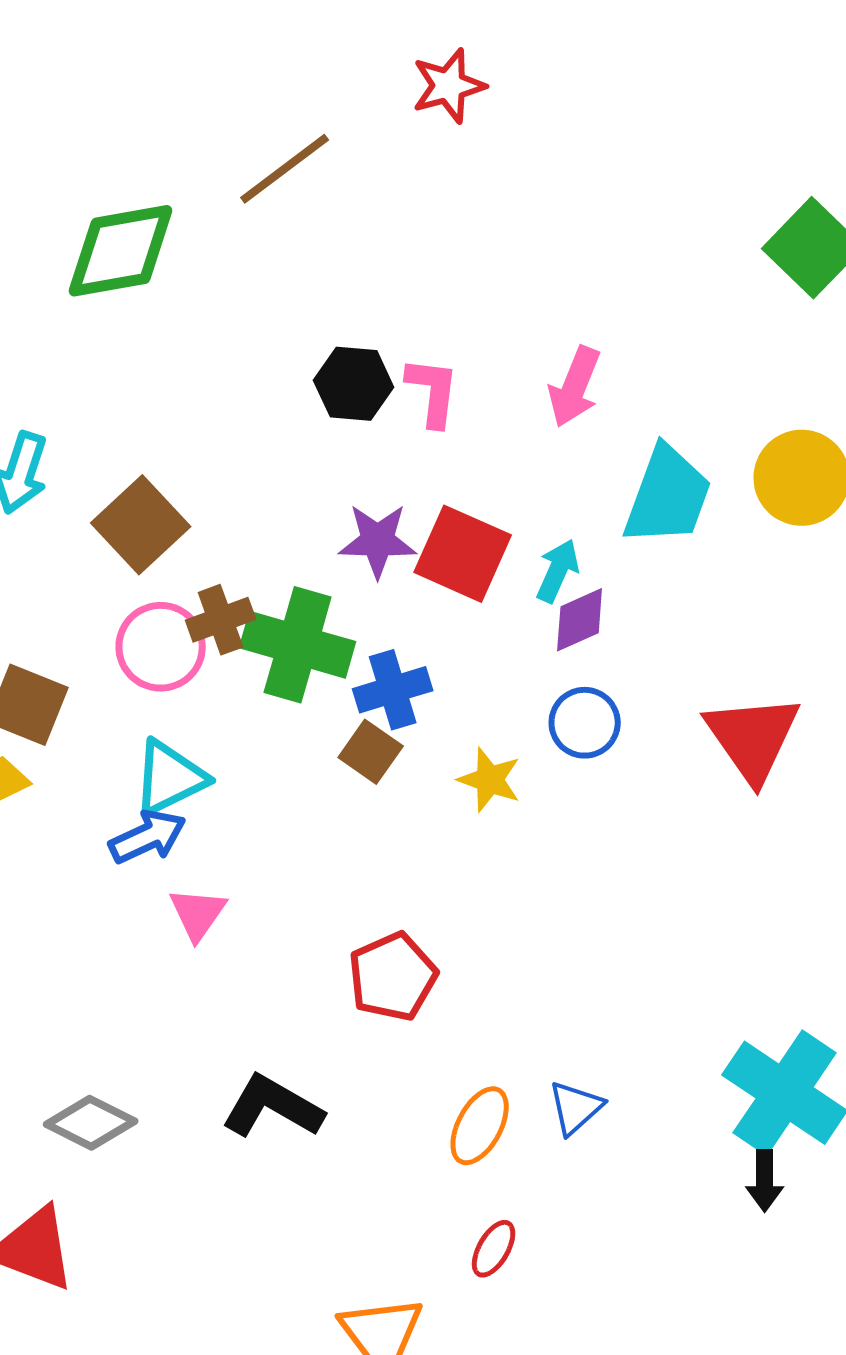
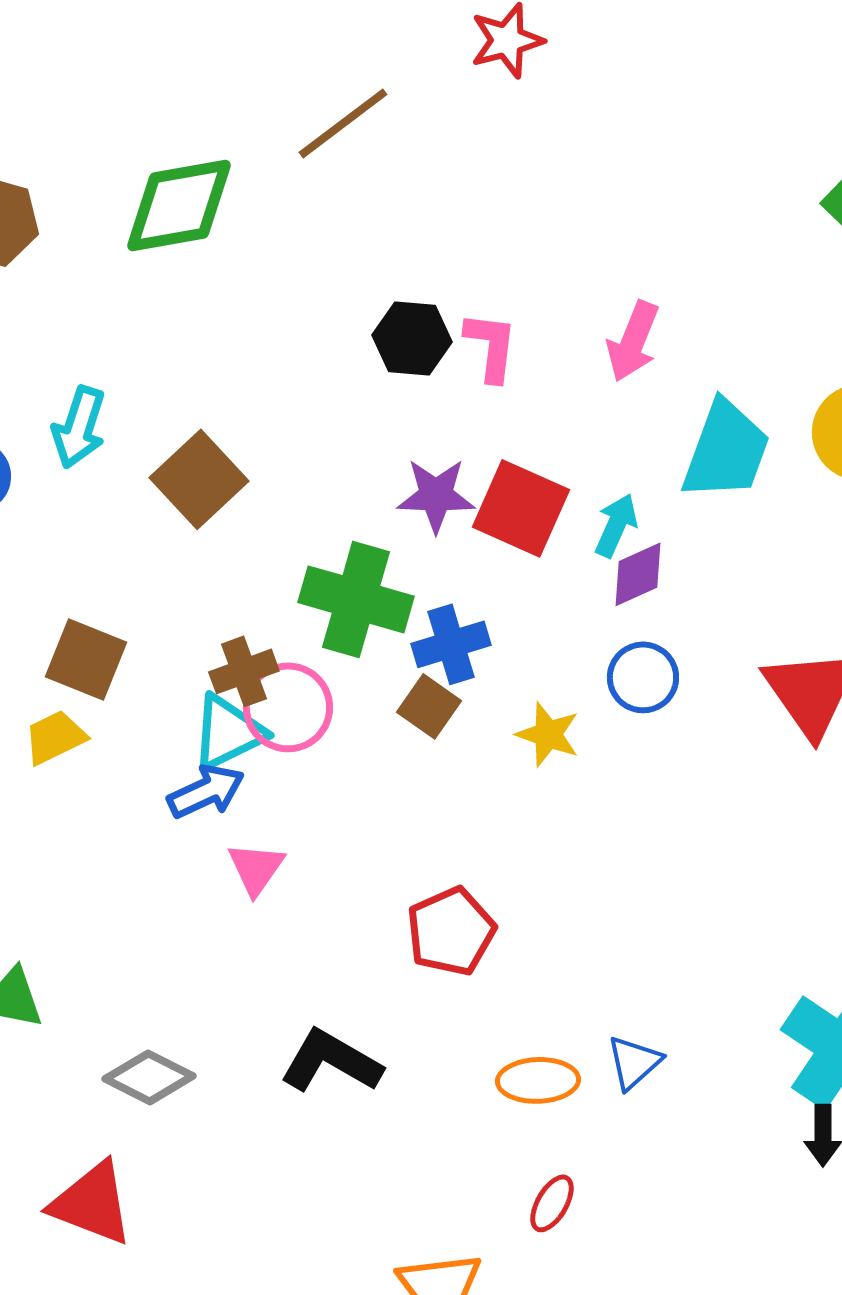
brown cross: (221, 620) -> (244, 671), moved
pink circle: (161, 647) -> (288, 707), moved
orange ellipse: (480, 1126) -> (538, 1080), turned 60

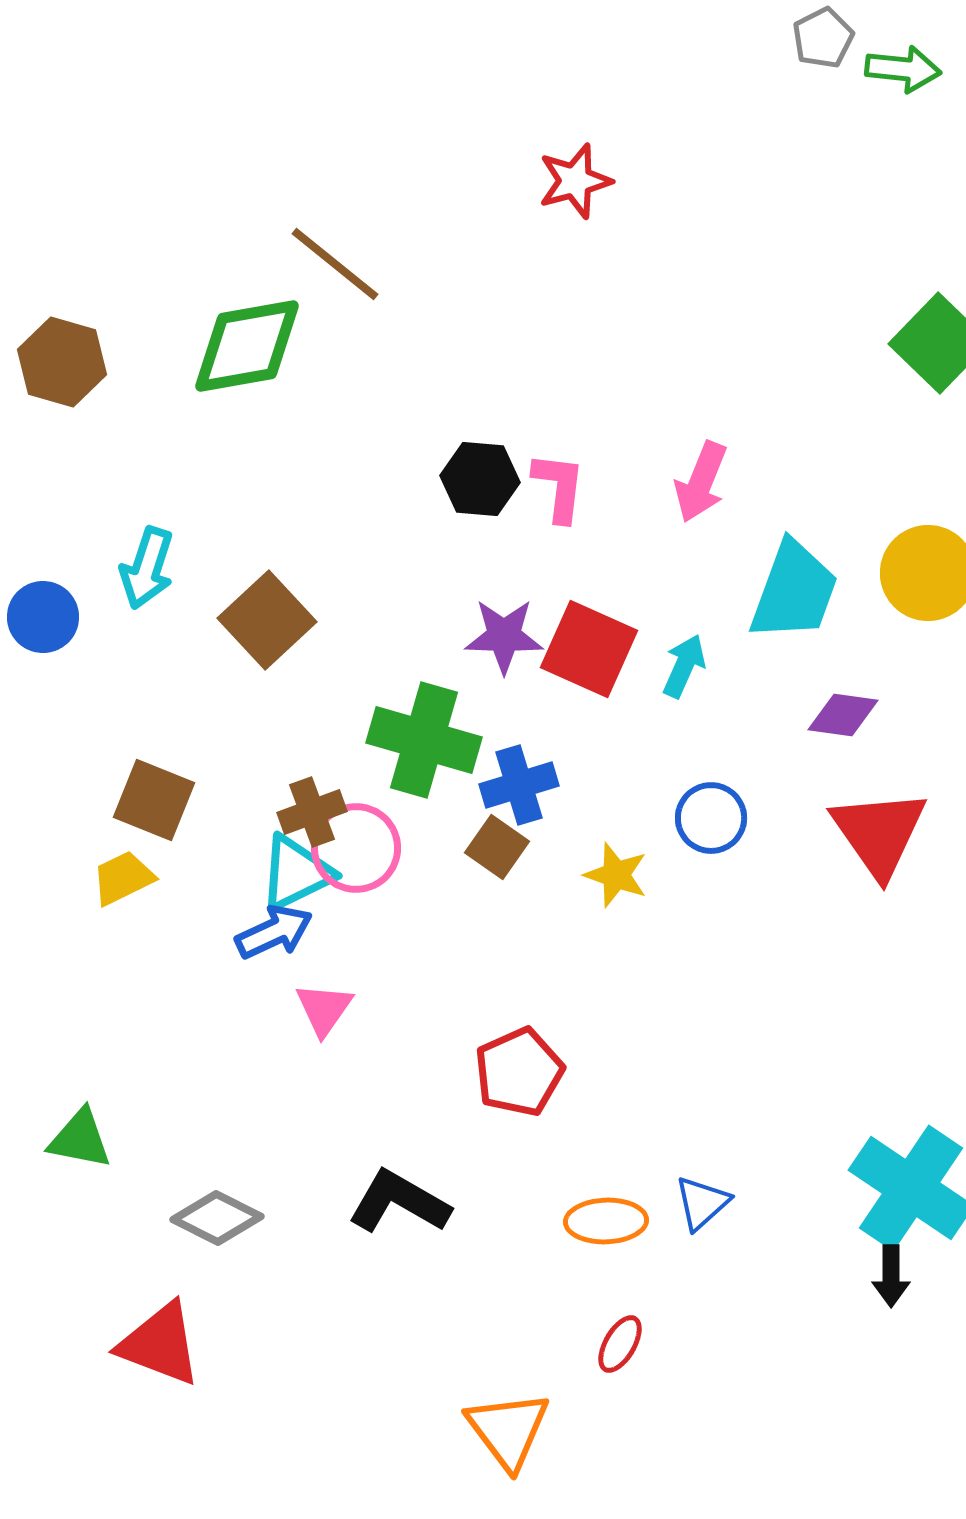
brown line: (343, 123) -> (335, 264), moved, turned 76
purple diamond: (638, 574) -> (843, 715), moved, turned 32

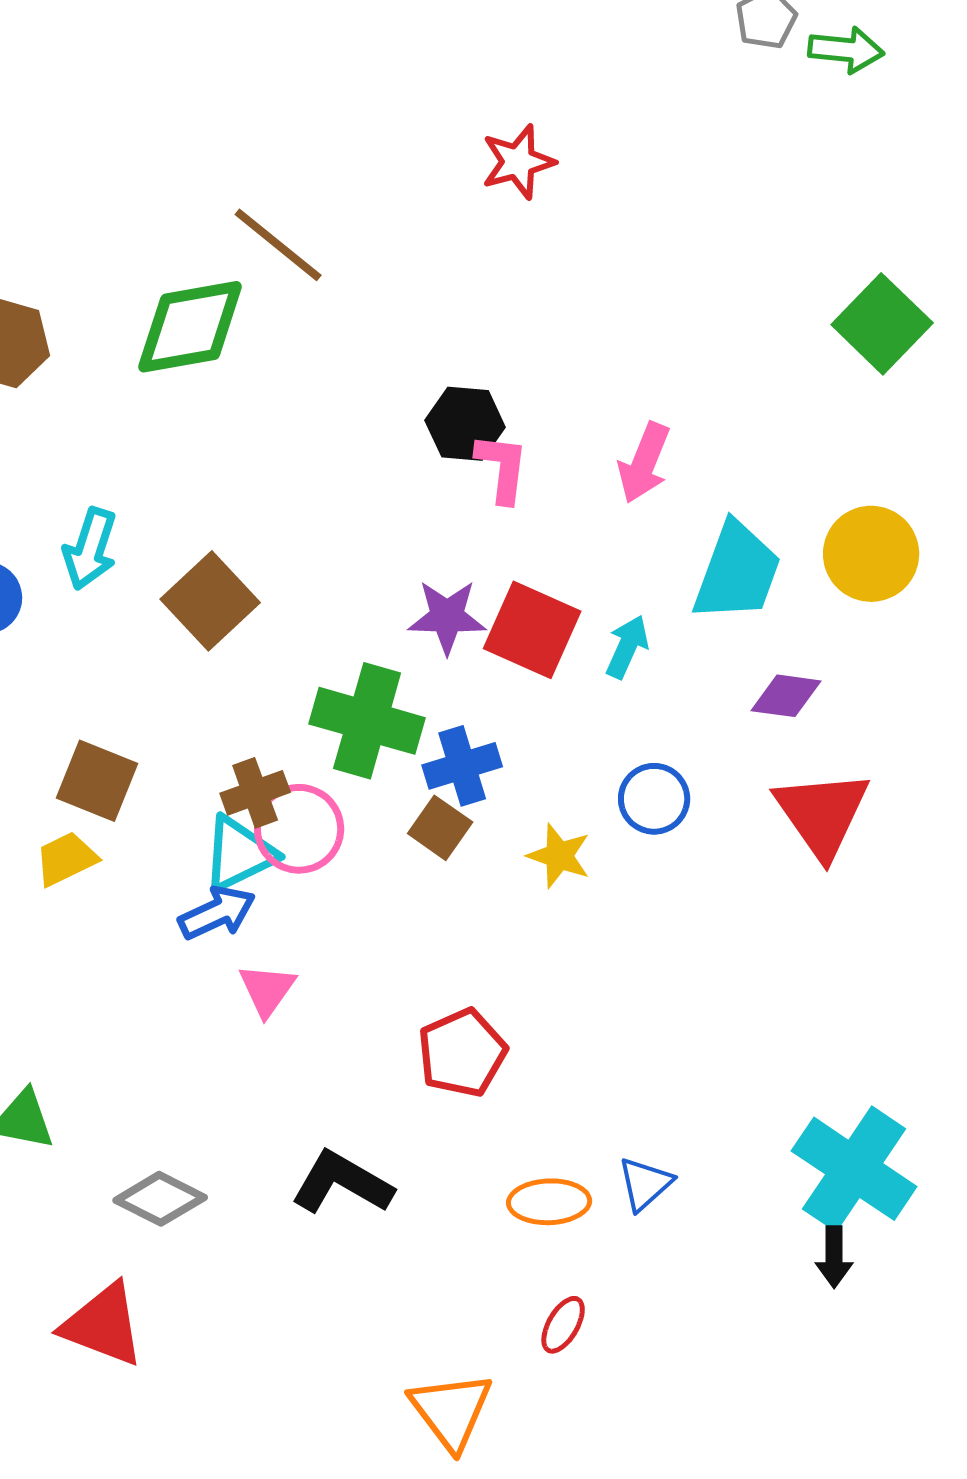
black hexagon: (480, 479) -> (465, 424), moved

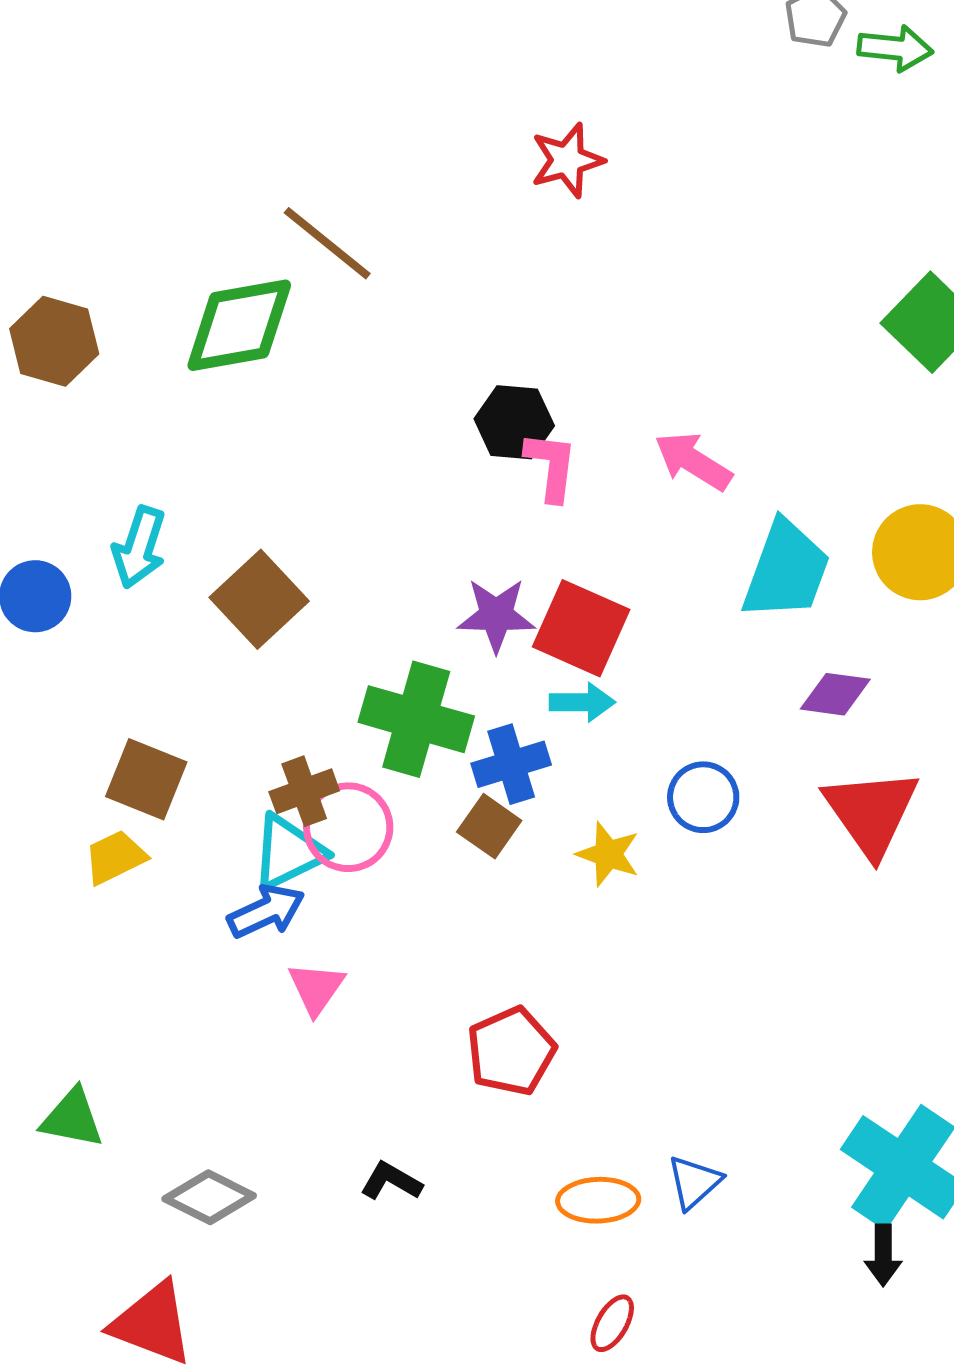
pink arrow: (644, 463) -> (693, 461), turned 100
cyan arrow: (627, 647) -> (582, 702), moved, turned 66
black L-shape: (342, 1183) -> (391, 1181), size x0.6

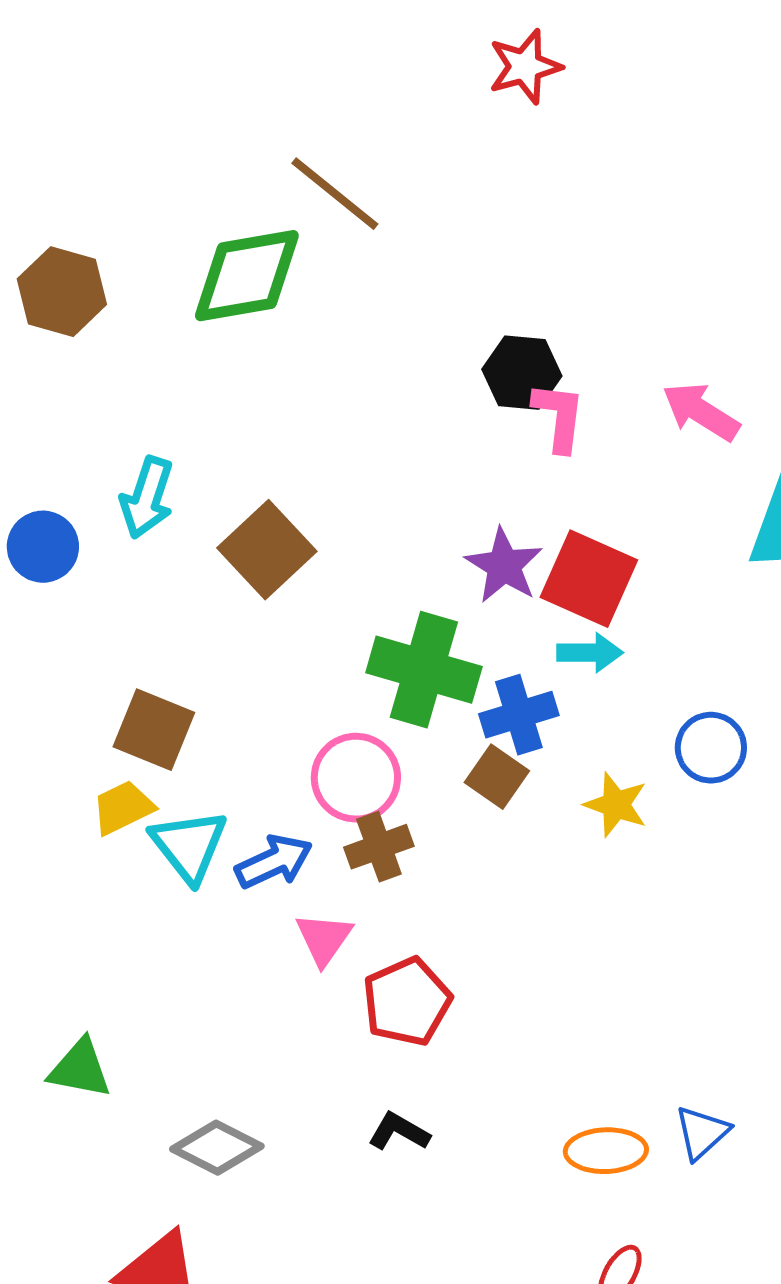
red star: (567, 160) -> (525, 67), moved
purple star: (496, 615) -> (504, 566), turned 30
brown cross: (304, 791) -> (379, 847), moved
cyan triangle: (288, 852) -> (189, 846), moved, turned -42
red pentagon: (511, 1051) -> (407, 1002), moved

